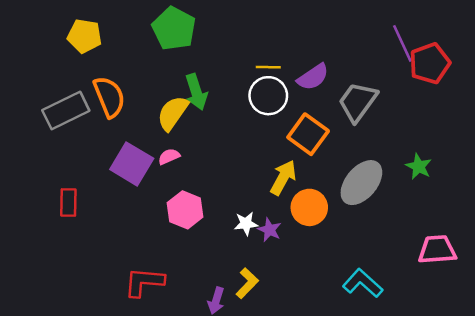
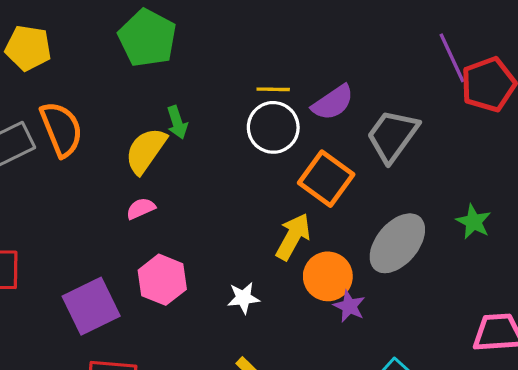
green arrow: (196, 92) -> (177, 122), size x0.7
purple square: (132, 164) -> (91, 306), moved, turned 33
purple star: (270, 230) -> (349, 306), moved

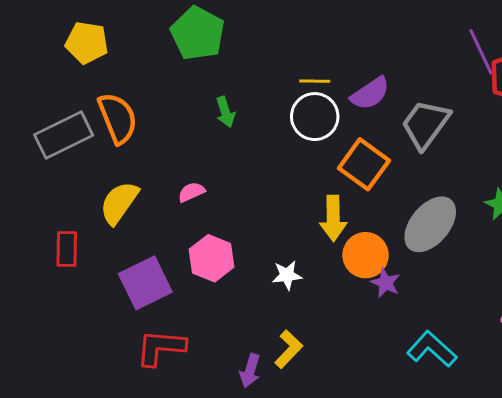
yellow semicircle: (146, 151) -> (119, 203), moved
yellow arrow: (293, 237) -> (333, 218), turned 150

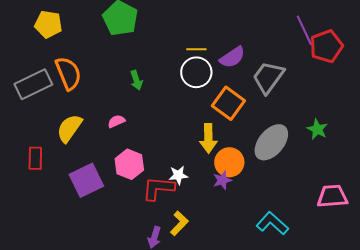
green arrow: (225, 112) -> (136, 80), moved
purple star: (386, 283) -> (222, 180), moved, turned 30
red L-shape: (161, 348) -> (158, 188), moved

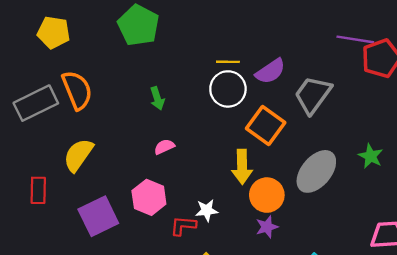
purple line: (304, 30) -> (355, 39), turned -56
pink semicircle: (116, 121) -> (164, 147), moved
purple star: (222, 180) -> (267, 227), moved
red L-shape: (158, 188) -> (183, 226), size x0.7

